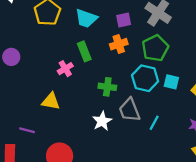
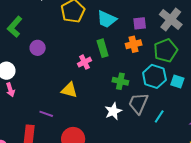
gray trapezoid: (129, 110) -> (138, 103), turned 40

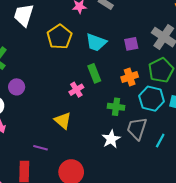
orange cross: (134, 44) -> (130, 77), moved
purple circle: (38, 48) -> (17, 87), moved
yellow triangle: (69, 90) -> (63, 121), turned 30

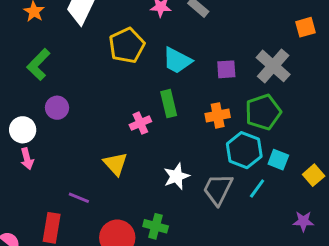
green cross: (116, 107) -> (156, 226), moved
white star: (111, 139) -> (176, 176), moved
cyan line: (160, 141) -> (257, 188), moved

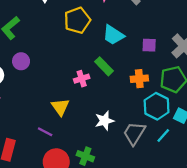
green rectangle: (169, 104) -> (104, 66), turned -36
purple line: (79, 198) -> (45, 132), moved

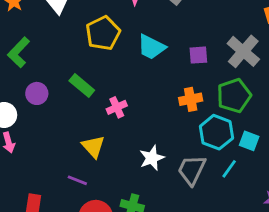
green rectangle: (104, 66) -> (82, 86), moved

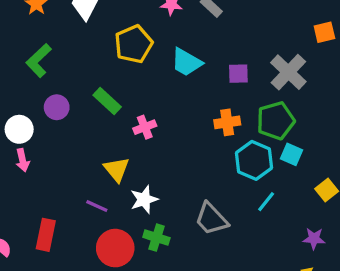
cyan square: (249, 141) -> (292, 154), moved
white star: (152, 158) -> (144, 199), moved
gray trapezoid: (192, 170) -> (211, 219), moved, turned -72

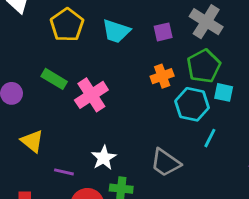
pink cross: (145, 127) -> (91, 95), size x1.6
yellow triangle: (116, 169) -> (32, 141), moved

